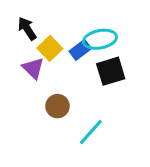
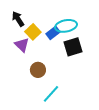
cyan line: (91, 132) -> (51, 94), moved

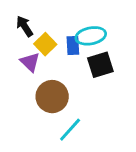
blue rectangle: (53, 33) -> (73, 45), turned -56
brown circle: (38, 70) -> (52, 97), size x1.5

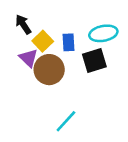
cyan ellipse: (91, 36) -> (103, 33), moved
brown circle: (52, 97) -> (49, 70), moved

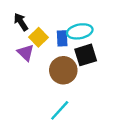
cyan ellipse: (103, 33) -> (80, 31), moved
brown circle: (49, 70) -> (63, 70), moved

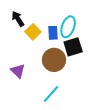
cyan ellipse: (80, 31) -> (68, 27), turned -60
purple triangle: (26, 53) -> (18, 71), moved

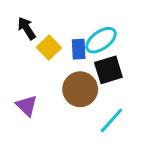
cyan ellipse: (68, 27) -> (101, 40), turned 35
cyan line: (51, 94) -> (111, 121), moved

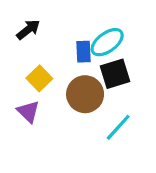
black arrow: (27, 28) -> (28, 30), turned 85
yellow square: (49, 48) -> (39, 78), moved

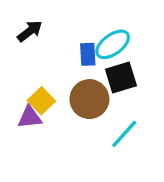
yellow square: (39, 78) -> (41, 101), moved
purple triangle: (28, 112) -> (30, 117), turned -50

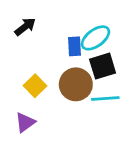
purple triangle: (30, 117) -> (25, 122), moved, turned -30
cyan line: (124, 134) -> (105, 98), moved, turned 44

